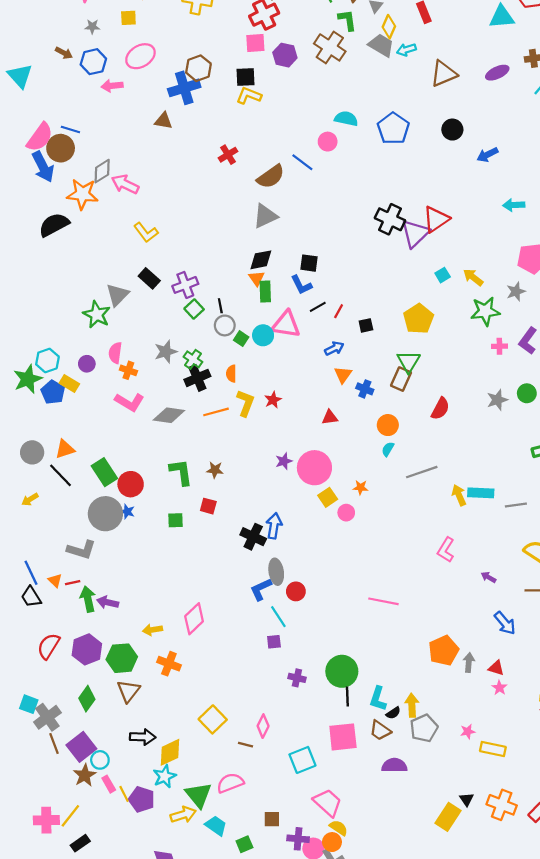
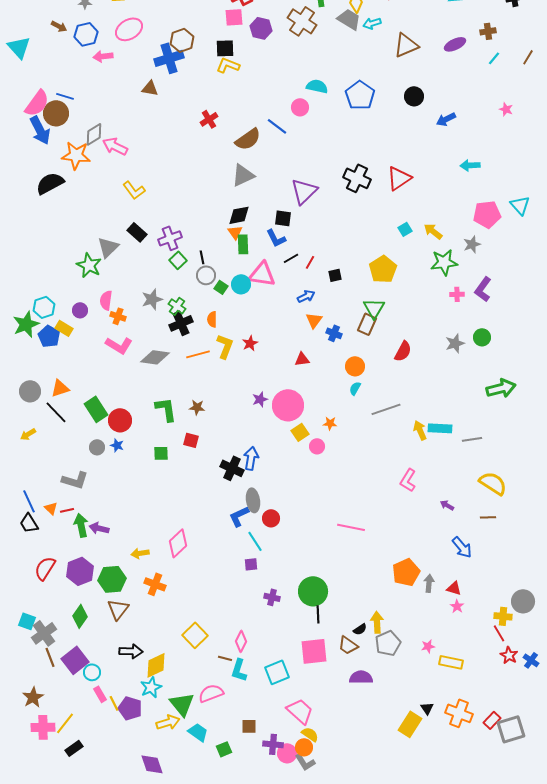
purple triangle: (415, 234) -> (304, 191), moved
gray circle: (105, 514) -> (97, 447), size x0.5
cyan L-shape: (378, 699) -> (239, 670), moved
brown star: (85, 775) -> (33, 697), moved

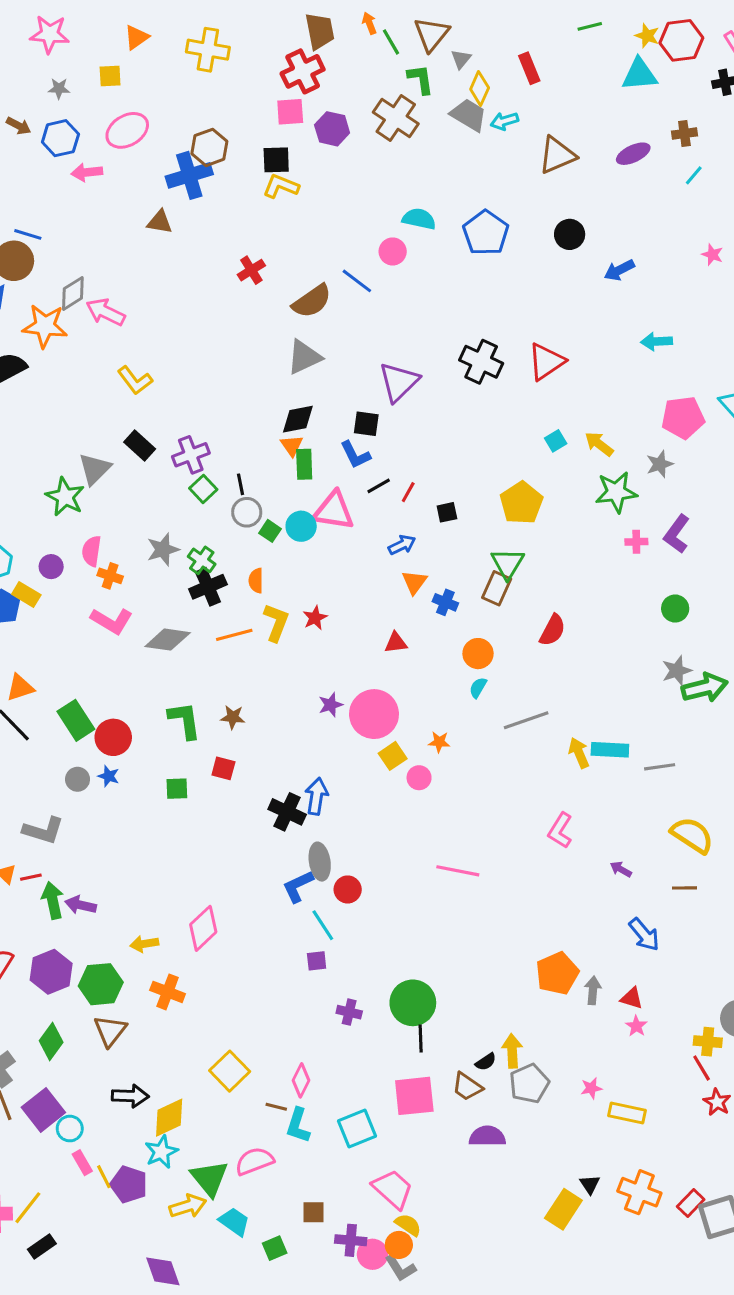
gray star: (455, 343) -> (677, 671), moved
pink line: (351, 527) -> (458, 871), moved

